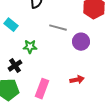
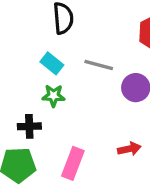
cyan rectangle: (11, 25) -> (52, 63), moved
black cross: (15, 66) -> (29, 126), turned 32

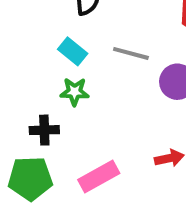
pink rectangle: (73, 163) -> (99, 176), turned 40

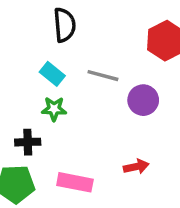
pink rectangle: (99, 176) -> (75, 182), turned 40

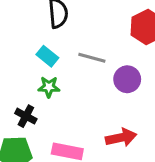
black cross: (28, 142) -> (26, 116), turned 30
red arrow: (136, 167) -> (121, 138), size x1.4

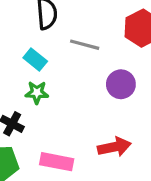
gray line: (92, 58) -> (85, 45), moved

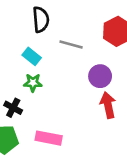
red arrow: (114, 147) -> (108, 105), moved, turned -90

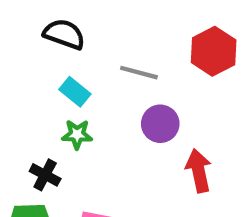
black semicircle: (41, 20) -> (64, 34), moved, turned -65
purple circle: (100, 76) -> (160, 124), moved

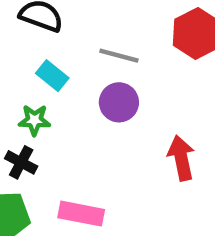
purple circle: (160, 124) -> (119, 102), moved
green star: (77, 134) -> (34, 120), moved

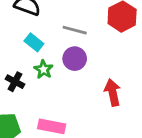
green star: (34, 120) -> (43, 69), moved, turned 30
black cross: (21, 162) -> (15, 82), moved

